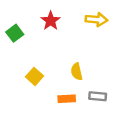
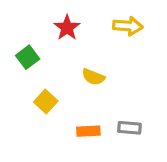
green square: (15, 33) -> (28, 57), moved
yellow semicircle: (77, 72) -> (93, 77), moved, turned -56

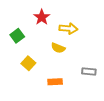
yellow arrow: (128, 26) -> (68, 28), moved
gray rectangle: (129, 128) -> (89, 72), moved

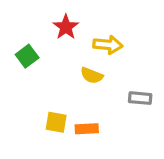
yellow square: (28, 63) -> (56, 122), moved, turned -32
gray rectangle: (89, 72) -> (140, 98), moved

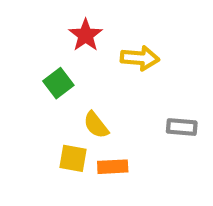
green square: (27, 56) -> (58, 83), moved
yellow semicircle: (92, 75) -> (96, 125), moved, turned 30

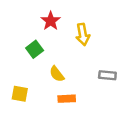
yellow arrow: (140, 58) -> (83, 34), turned 75
yellow square: (73, 158) -> (20, 94), moved

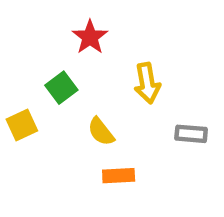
yellow arrow: (83, 34) -> (147, 83), moved
yellow square: (20, 94) -> (22, 125), moved, turned -35

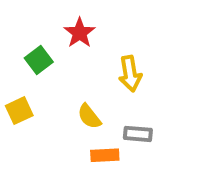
green square: (61, 88) -> (39, 60), moved
gray rectangle: (191, 134) -> (138, 134), moved

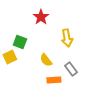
green square: (39, 60) -> (20, 42), moved, turned -32
gray rectangle: (138, 134) -> (71, 69), turned 48

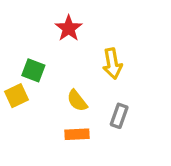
gray rectangle: (71, 69) -> (119, 116), turned 56
orange rectangle: (54, 80) -> (77, 134), moved

